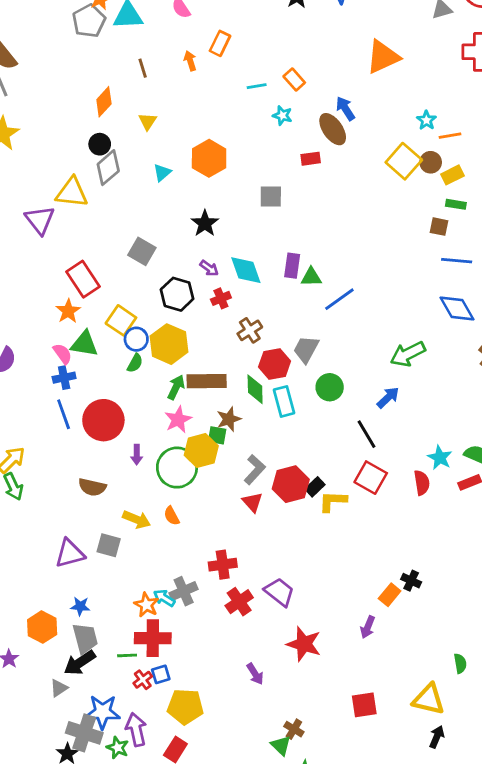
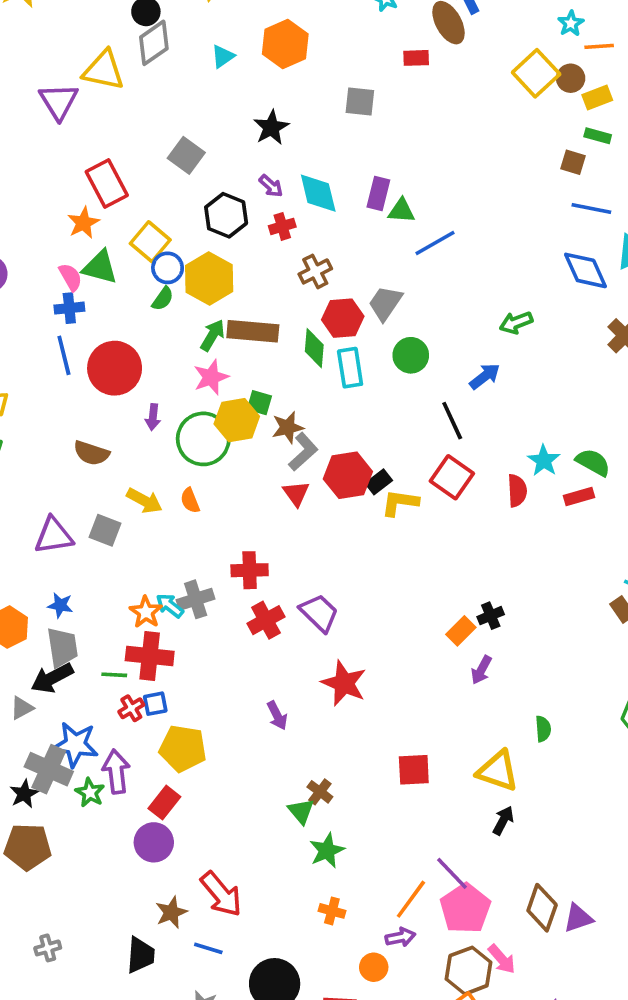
green arrow: (408, 354) -> (516, 323), size x0.7
brown star: (229, 419) -> (288, 427), moved
black cross: (411, 581) -> (491, 616), turned 36
purple arrow: (368, 627) -> (481, 670), moved

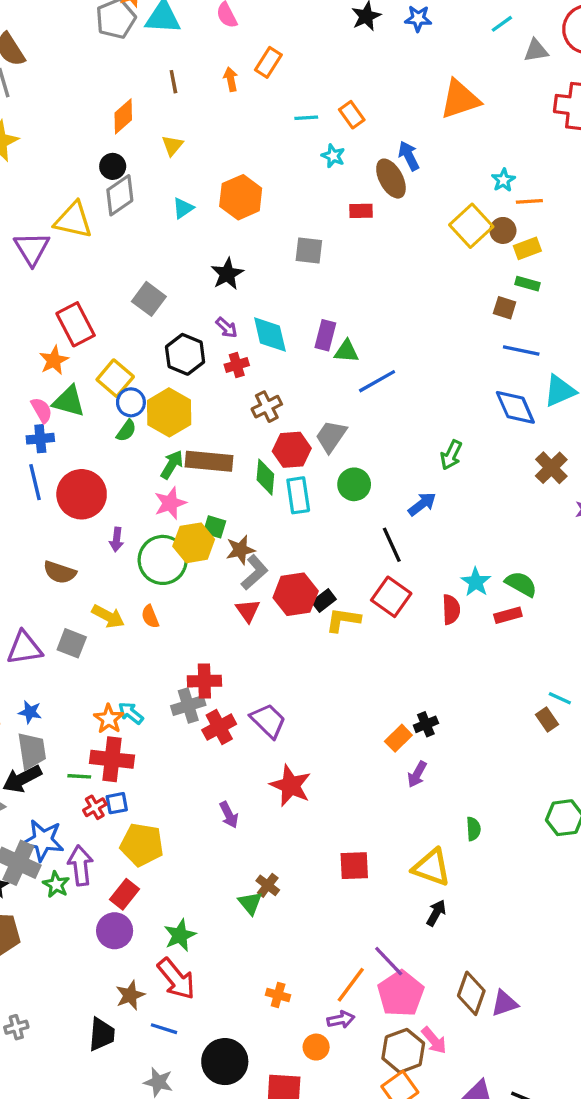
green arrow: (516, 323) -> (451, 455), turned -44
gray cross: (196, 599) -> (188, 706), moved
green star: (327, 851) -> (180, 935), moved

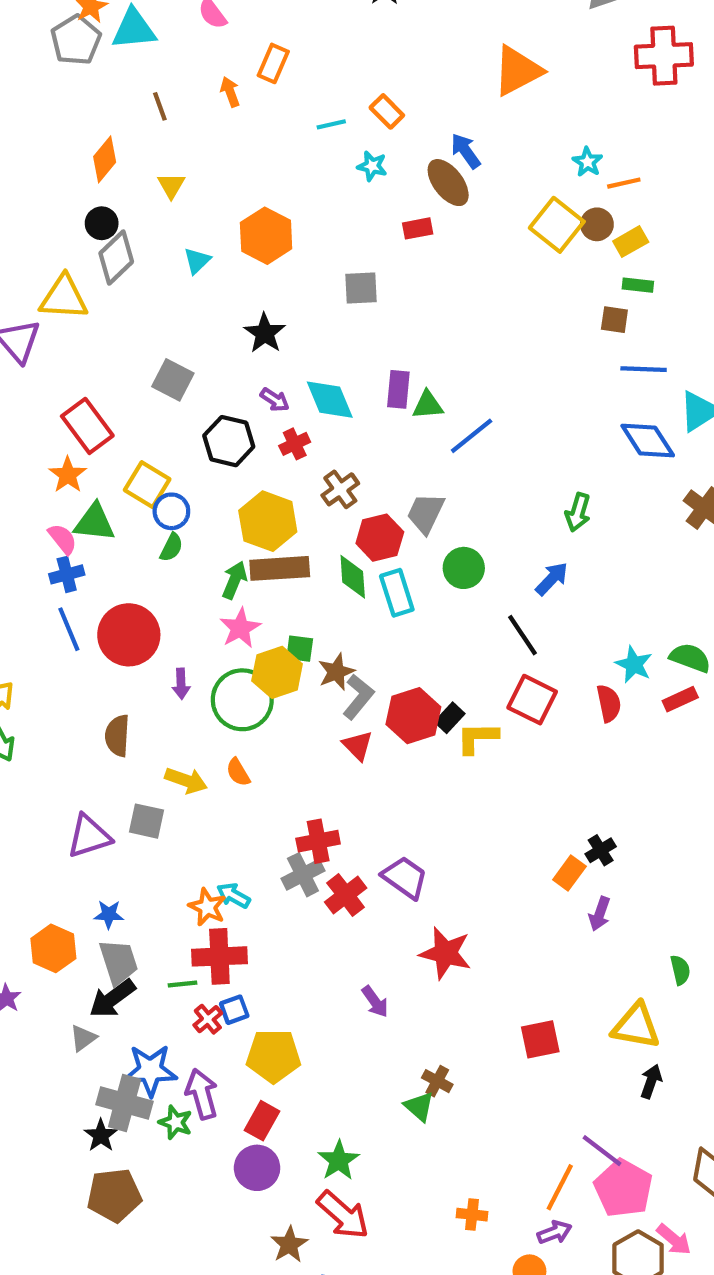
yellow hexagon: (169, 412) -> (268, 521), moved
brown semicircle: (60, 572) -> (117, 736), turned 84

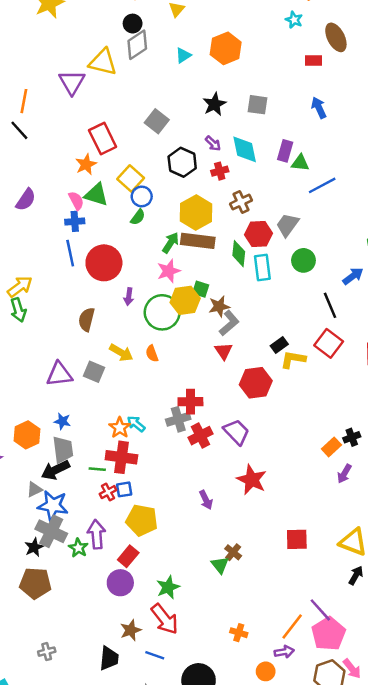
blue arrow: (466, 151) -> (319, 108), moved
gray square: (361, 288) -> (257, 105), moved
red hexagon: (413, 716) -> (256, 383), moved
blue star: (150, 1070) -> (53, 506), moved

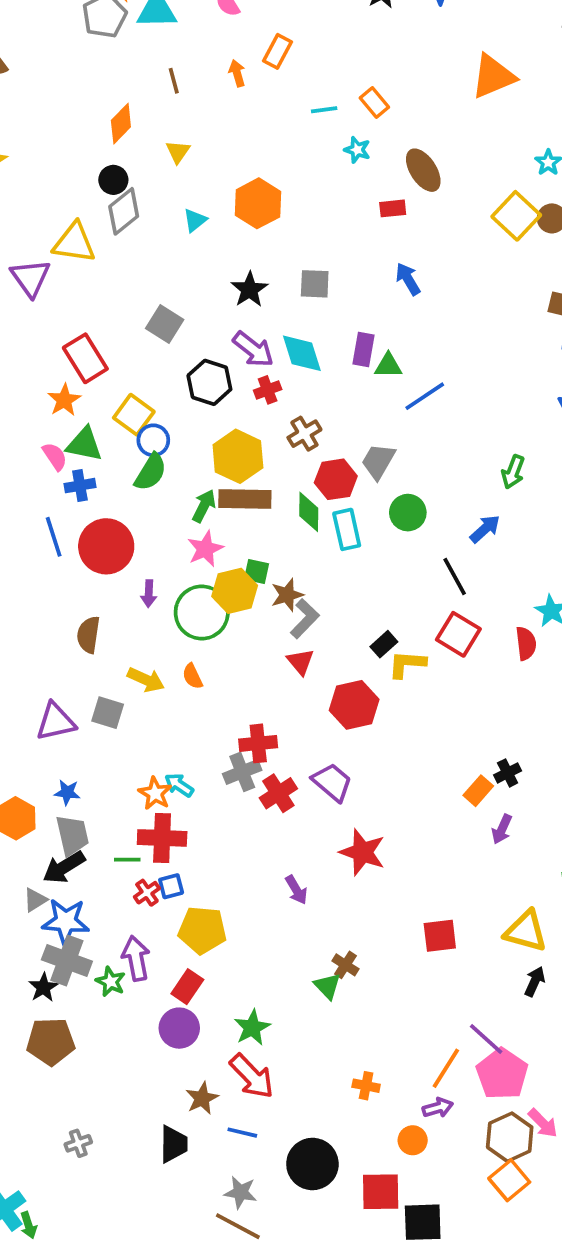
purple arrow: (213, 143) -> (253, 349), size x1.6
green semicircle: (138, 217) -> (151, 472), size x1.5
blue cross: (75, 221) -> (80, 486), moved

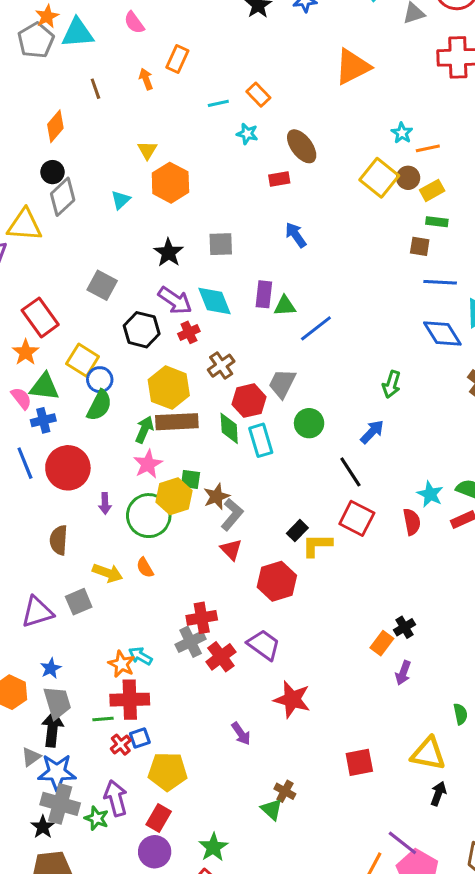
yellow triangle: (178, 152) -> (147, 150), moved
gray square: (108, 713) -> (79, 602), turned -36
blue star: (67, 792) -> (51, 668), turned -30
black arrow: (64, 867) -> (52, 729), turned 132

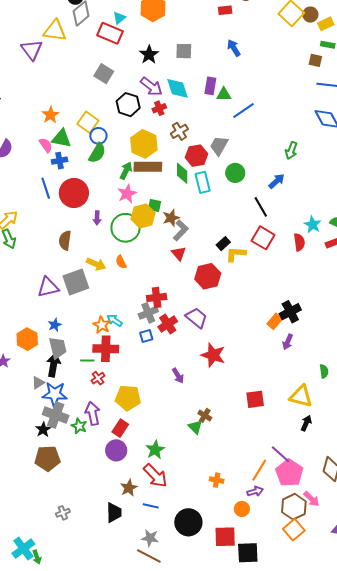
red rectangle: (40, 317) -> (110, 33), moved, turned -35
gray square: (79, 602) -> (76, 282), size x1.5
black cross: (404, 627) -> (290, 312), size x1.5
blue square: (140, 738) -> (146, 336), moved

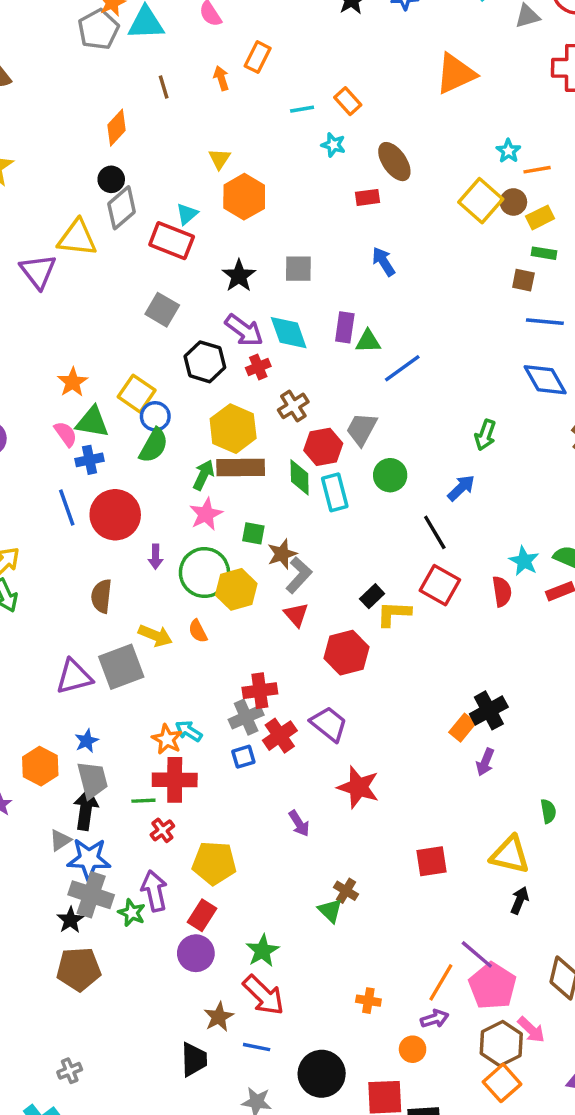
yellow hexagon: (143, 216) -> (236, 589), moved
gray cross: (63, 513) -> (70, 1071), moved

